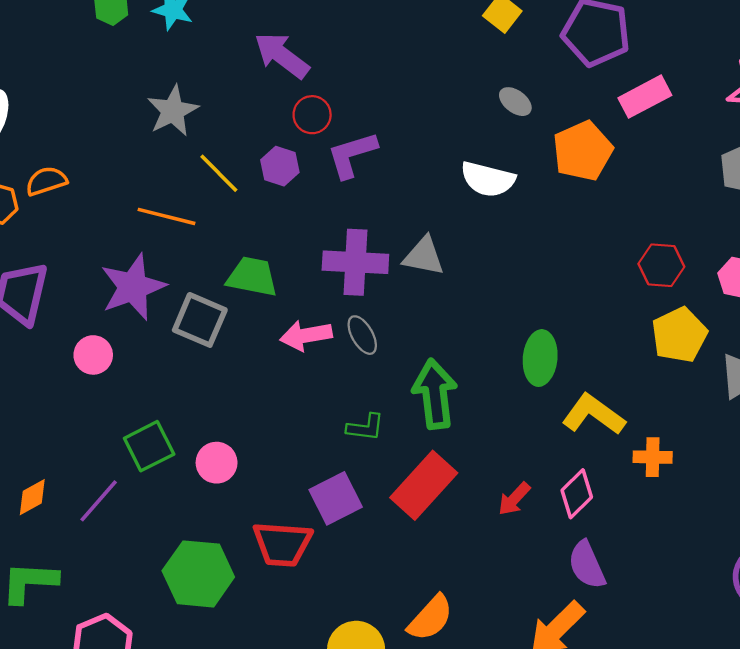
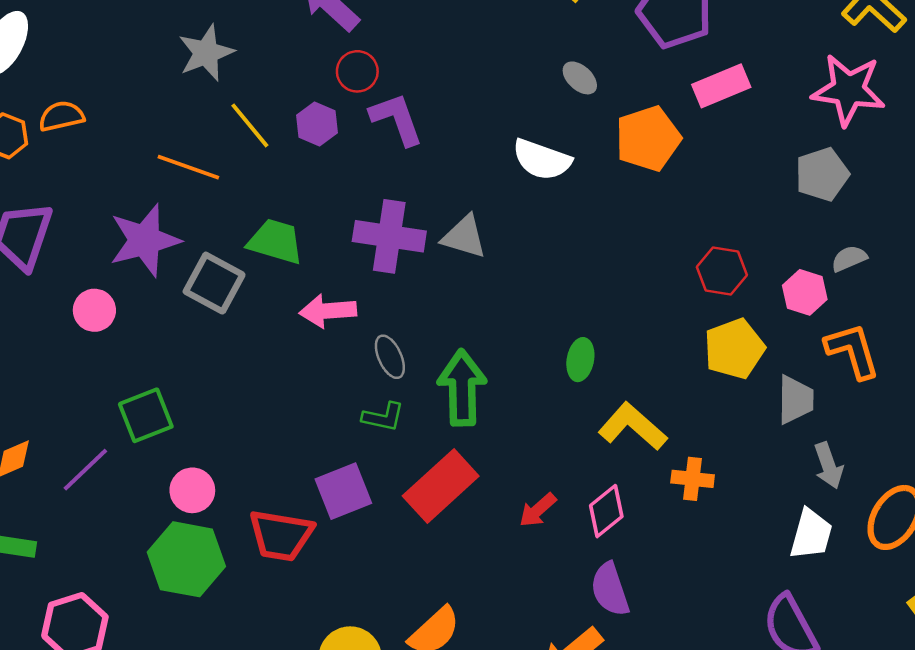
purple L-shape: (352, 155) -> (397, 119), turned 82
gray ellipse: (362, 335) -> (390, 357), moved
green ellipse: (540, 358) -> (580, 360), size x0.7
pink circle: (217, 463) -> (192, 490), moved

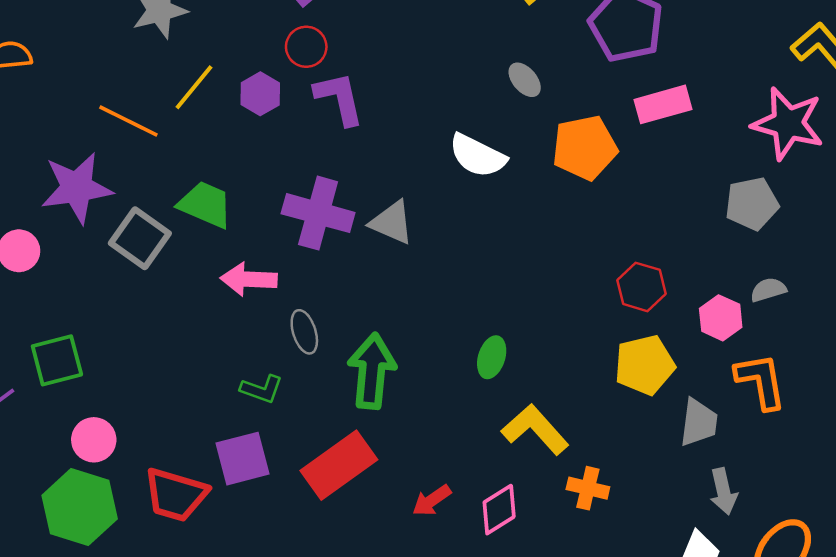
yellow line: (250, 125) -> (194, 87), turned 72
green L-shape: (383, 417) -> (262, 389), moved

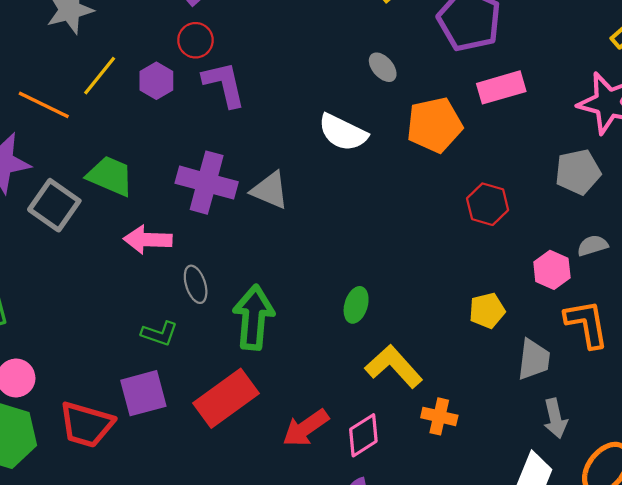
red hexagon: (642, 287) -> (488, 204), moved
yellow pentagon: (645, 365) -> (487, 311), size x0.7
red arrow: (432, 500) -> (306, 428), size x1.4

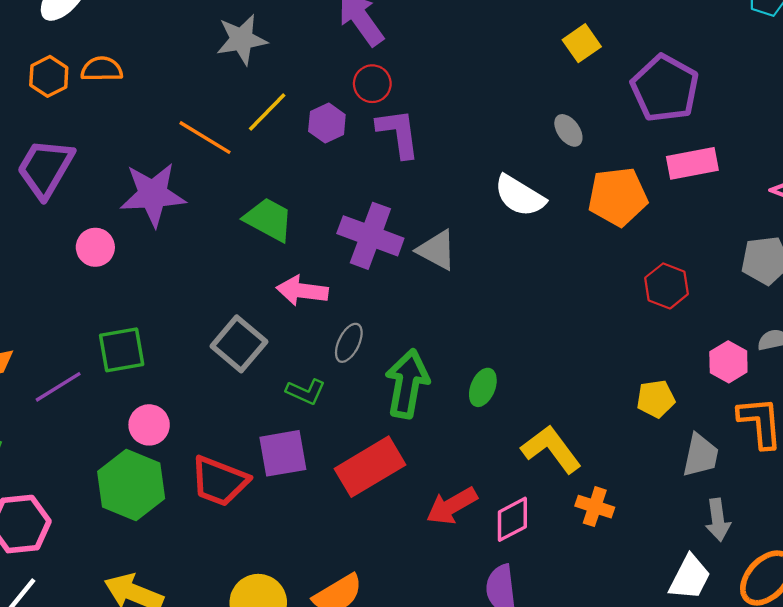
gray square: (54, 205) -> (239, 344), moved
gray ellipse: (196, 284) -> (349, 343), turned 39
green ellipse: (356, 305) -> (483, 387), moved

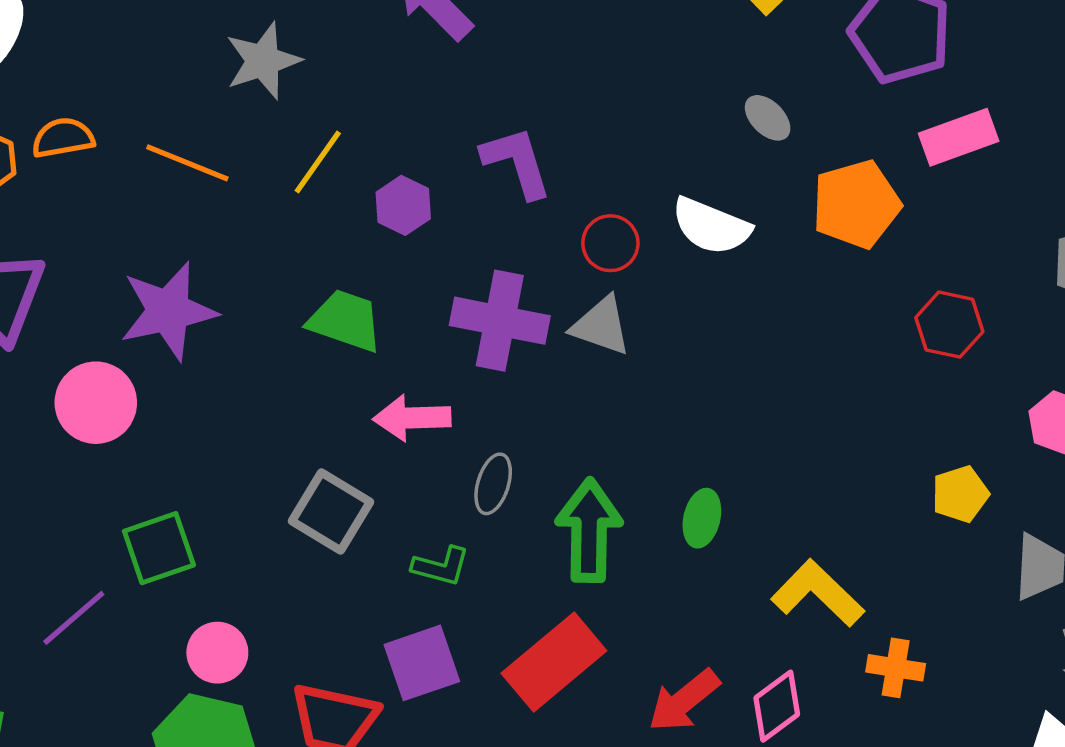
red circle: (372, 84) -> (610, 243), moved
purple hexagon: (327, 123) -> (403, 205), moved
orange line: (205, 138) -> (187, 163), moved
pink circle: (95, 247) -> (96, 403), size x1.4

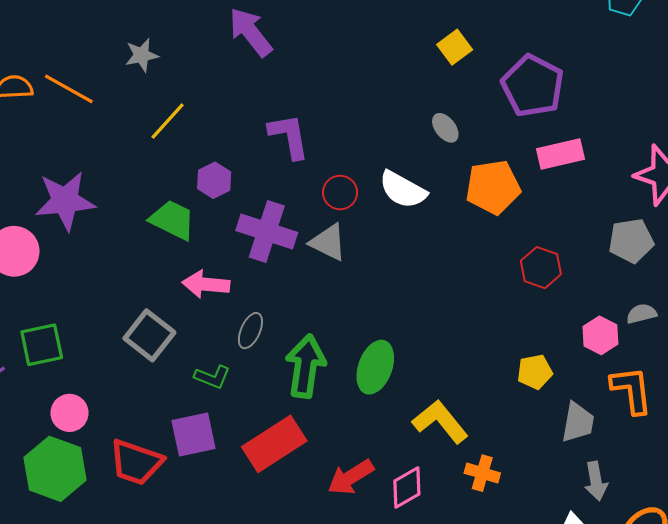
gray star: (263, 61) -> (142, 55), size x0.7
orange line: (187, 163) -> (69, 89), moved
purple hexagon: (403, 205) -> (214, 180), moved
green ellipse: (702, 518) -> (375, 367), size x1.5

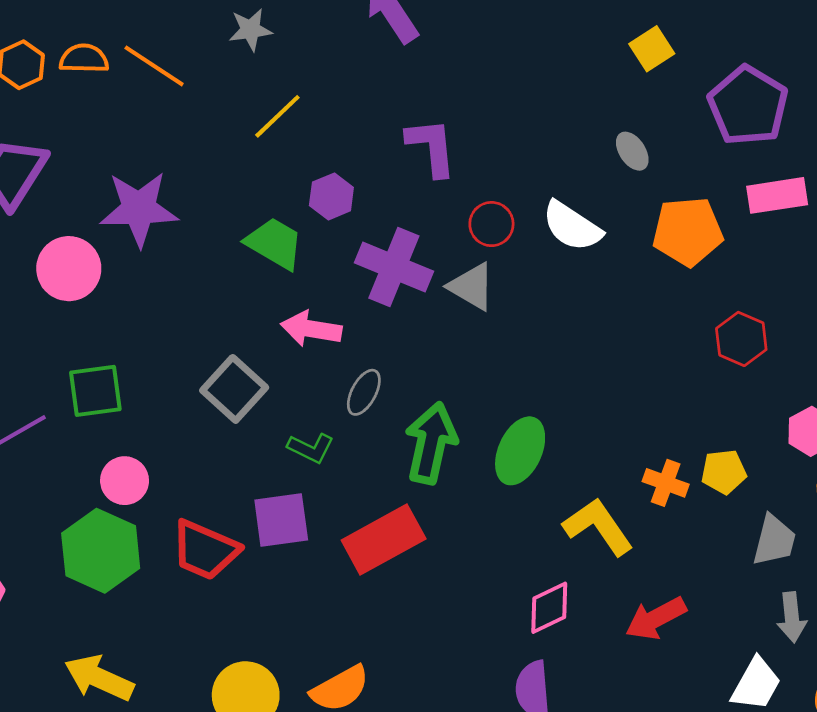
orange cross: (482, 473) -> (666, 483), moved
red arrow: (351, 477) -> (656, 618), moved

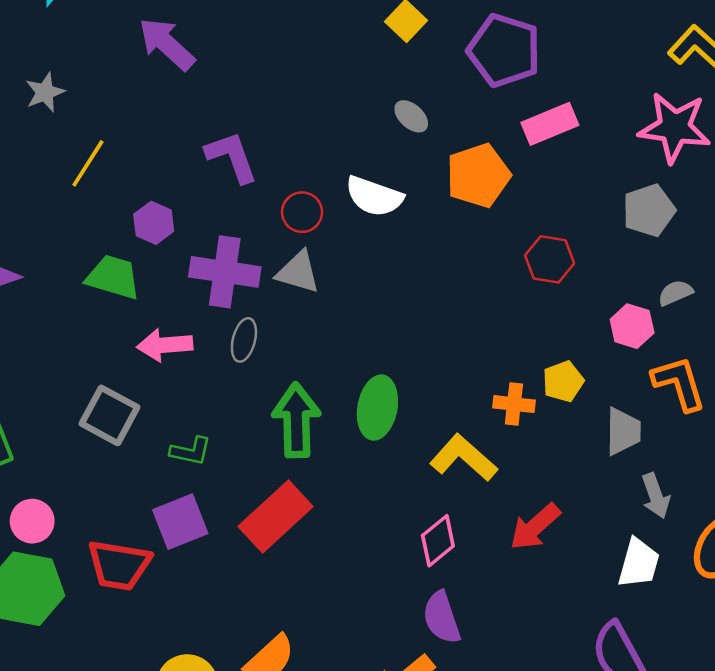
gray ellipse: (364, 392) -> (244, 340), moved

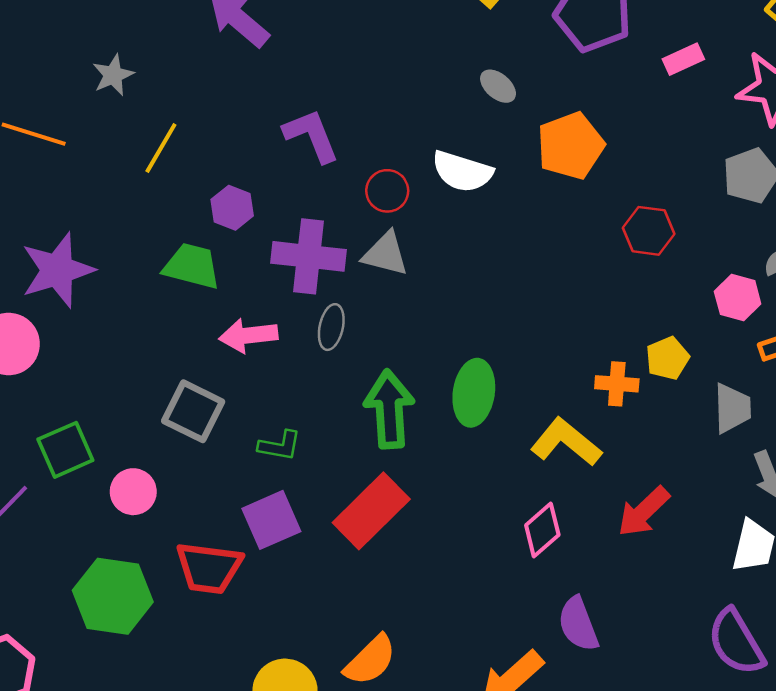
pink rectangle: (550, 124) -> (683, 59), moved, size x0.7
pink circle: (32, 521) -> (133, 492), moved
purple semicircle: (442, 618) -> (578, 624), moved

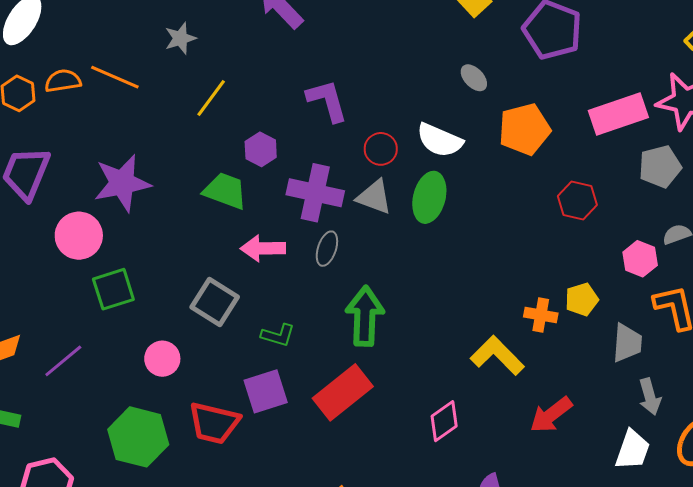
pink rectangle: (683, 59) -> (618, 114), moved, size x1.8
green ellipse: (474, 393) -> (429, 197), moved
green square: (65, 450) -> (113, 289), moved
pink diamond: (542, 530) -> (444, 421), moved

